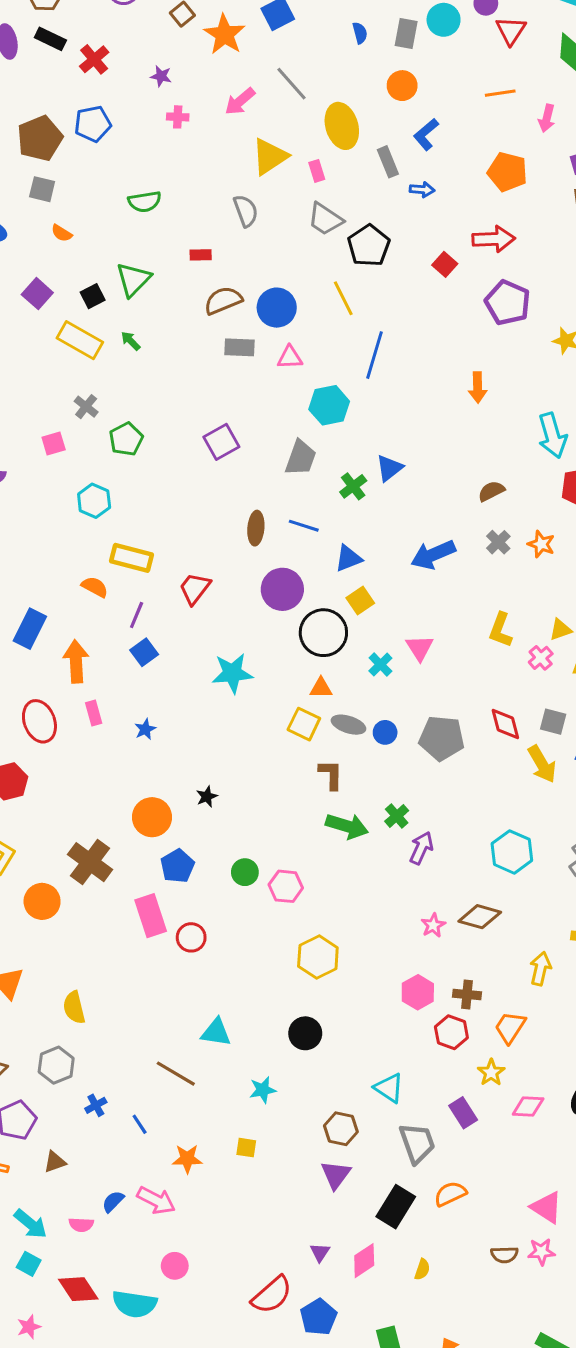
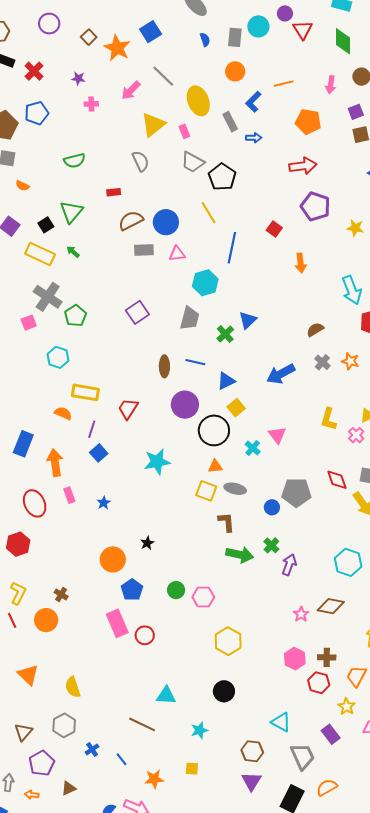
orange line: (500, 93) -> (284, 84), moved
red square: (445, 264) -> (274, 229), moved
gray cross: (86, 407) -> (48, 297), size x1.8
blue circle: (385, 732) -> (272, 507), moved
brown cross: (90, 862) -> (61, 594), moved, size x0.5

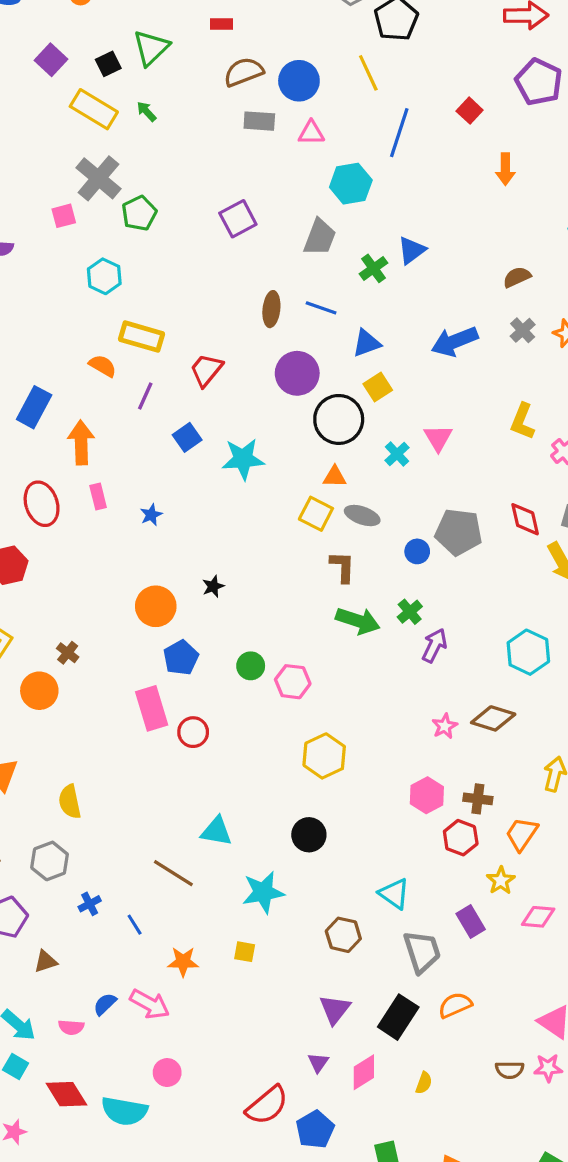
blue square: (99, 453) -> (187, 437), moved
cyan star: (199, 730) -> (263, 892), size x1.5
purple triangle: (251, 781) -> (335, 1009), moved

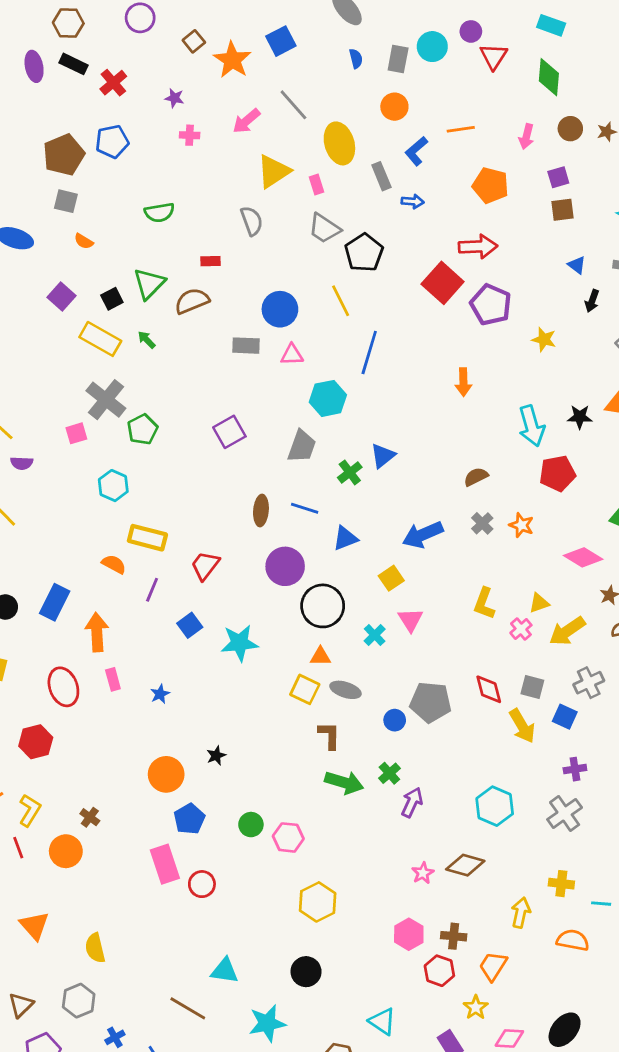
brown semicircle: (244, 72) -> (192, 301), moved
red square: (470, 111) -> (443, 283), moved, size x1.8
yellow square: (378, 387) -> (391, 578), moved

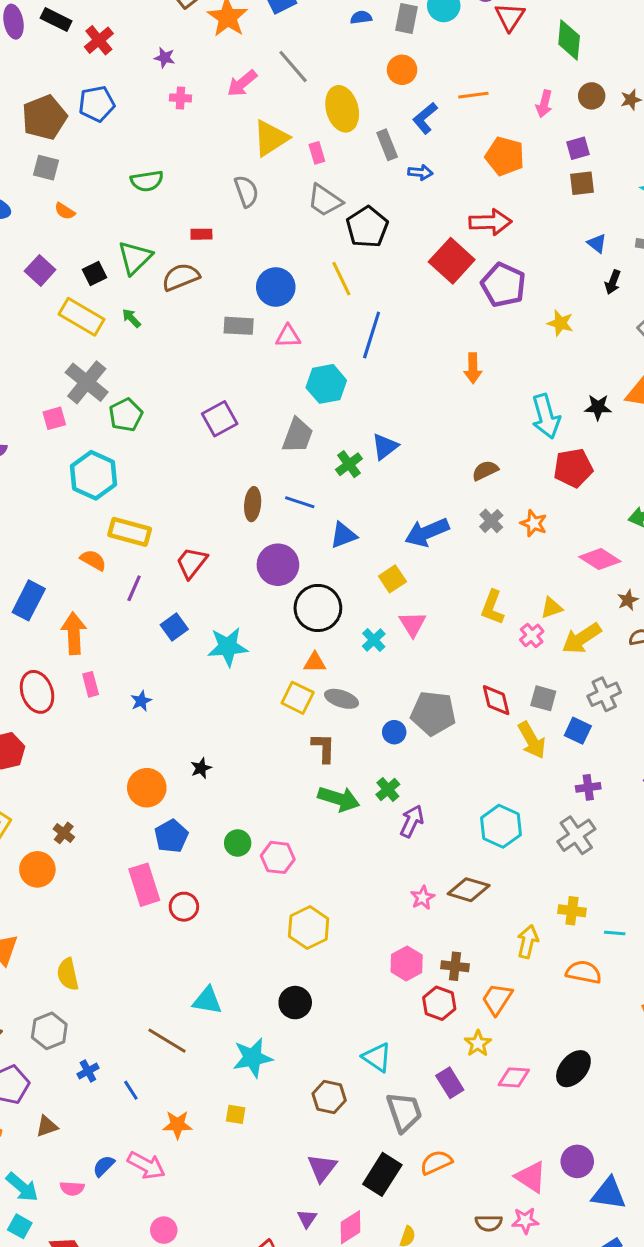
blue semicircle: (356, 59) -> (361, 17), turned -84
cyan hexagon: (113, 486) -> (94, 475), size x1.4

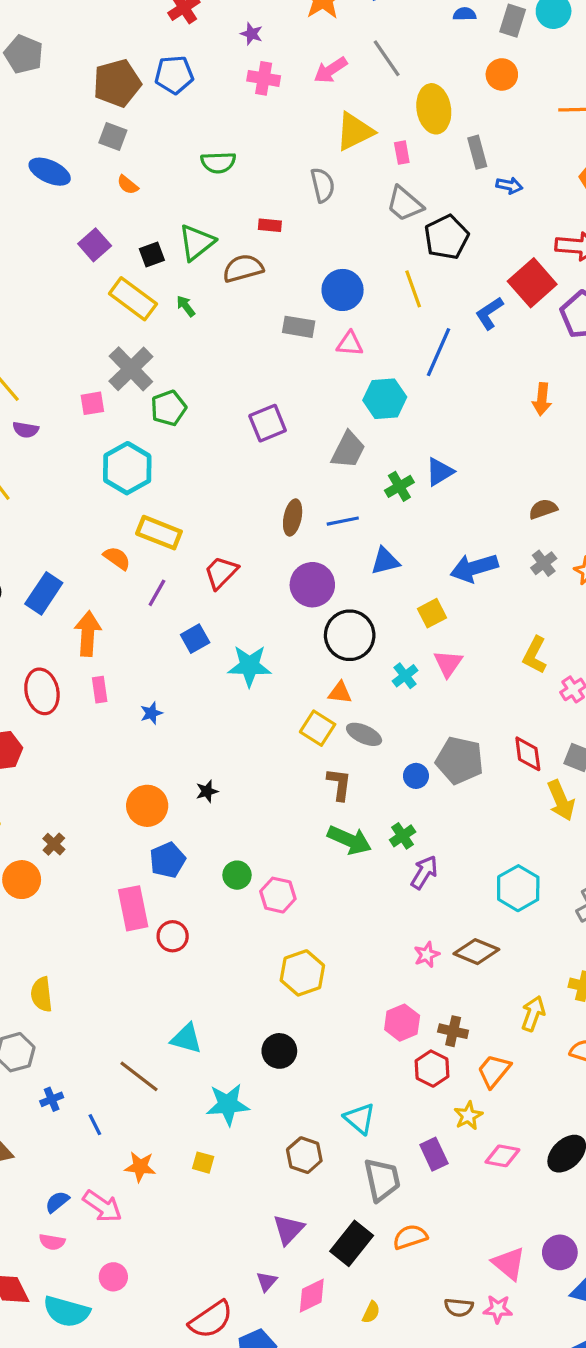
pink cross: (180, 98) -> (264, 78), size x1.4
blue L-shape: (425, 118) -> (489, 313), moved
blue line: (300, 502) -> (343, 521), turned -36
pink semicircle: (72, 1188) -> (52, 1242), moved

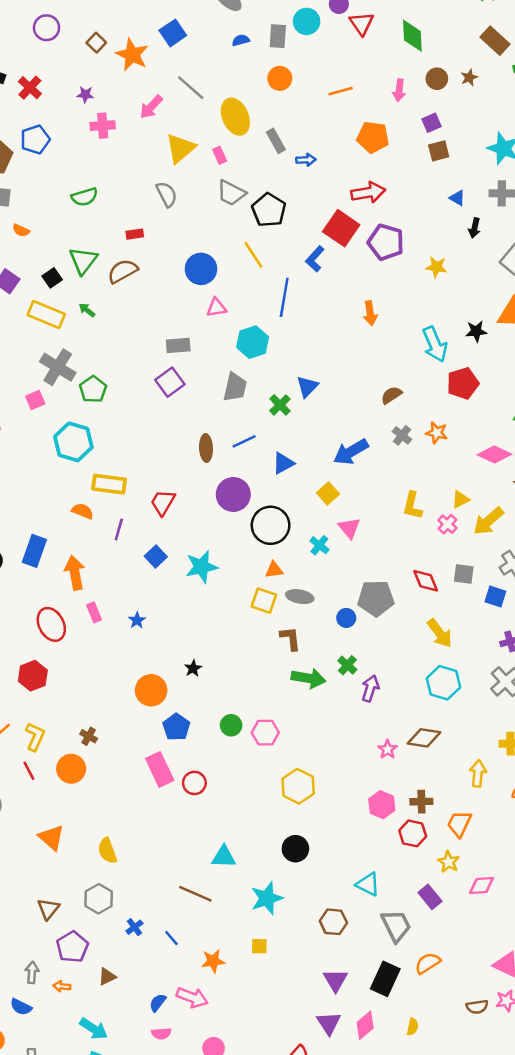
gray rectangle: (299, 327) -> (178, 345), moved
yellow arrow: (561, 800) -> (440, 633), moved
purple triangle: (267, 1281) -> (329, 1023), size x1.5

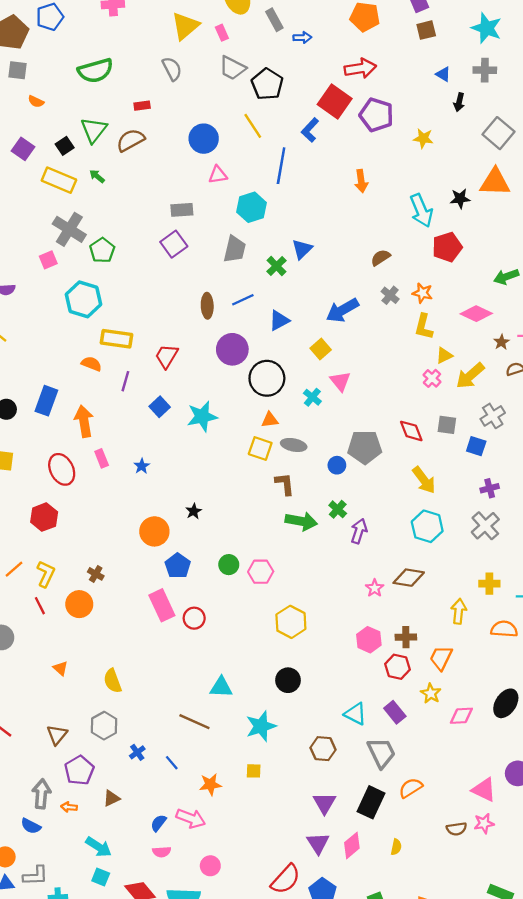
green semicircle: (84, 197) -> (95, 71), size x1.4
yellow L-shape: (412, 506) -> (424, 327), moved
orange triangle: (52, 838) -> (60, 668), size x0.6
purple rectangle: (430, 897) -> (395, 712), moved
gray arrow: (32, 972) -> (41, 794), size x1.4

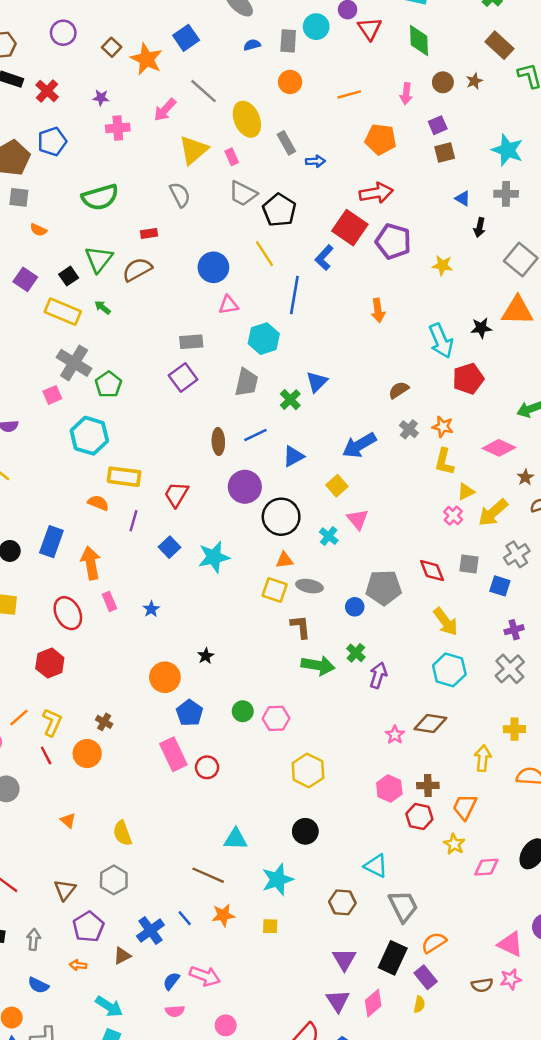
purple rectangle: (395, 712) -> (426, 977), moved
blue cross: (137, 752) -> (150, 931), moved, size x1.6
orange star: (210, 784) -> (223, 915), moved
gray arrow: (41, 794) -> (34, 940), moved, size x0.7

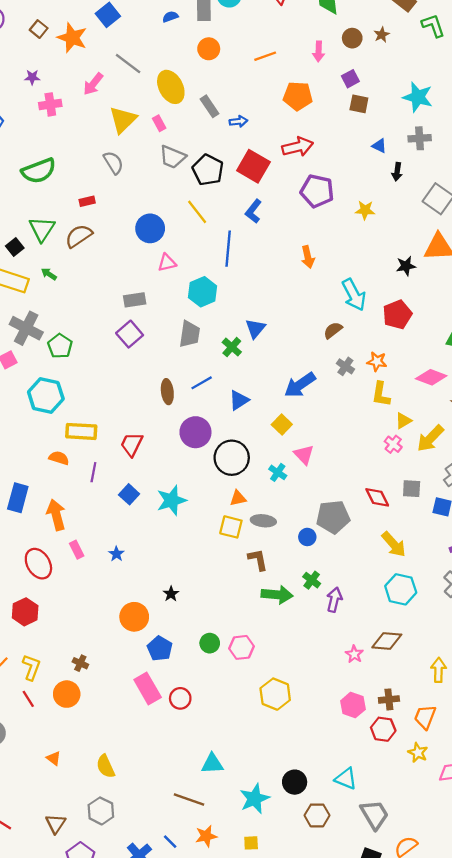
brown square: (445, 153) -> (359, 104), turned 30
red square: (350, 228) -> (253, 166), moved
cyan arrow: (441, 341) -> (354, 295), moved
black circle: (305, 831) -> (295, 782), moved

